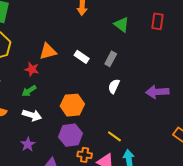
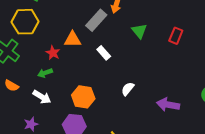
red rectangle: (157, 21) -> (176, 36), moved
green triangle: (122, 25) -> (139, 31), moved
gray rectangle: (111, 59) -> (96, 20), moved, size x1.5

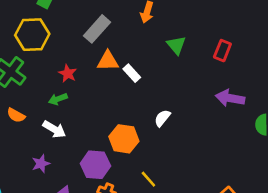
gray rectangle: (96, 20) -> (97, 29), moved
orange triangle: (73, 39) -> (108, 61), moved
orange hexagon: (83, 97) -> (124, 139), moved
purple arrow: (168, 105) -> (230, 98), moved

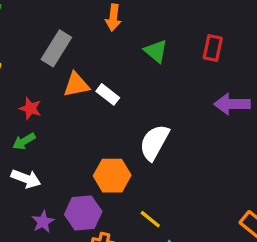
white semicircle: (162, 118) -> (154, 142), size x1.6
purple star: (41, 164) -> (43, 222), moved

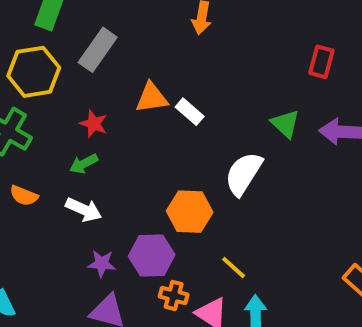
gray rectangle: (56, 48) -> (98, 50), moved
green triangle: (156, 51) -> (285, 124), moved
purple star: (43, 222) -> (102, 264), turned 30

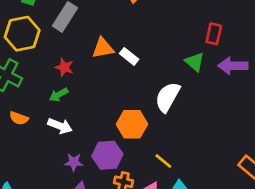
red rectangle: (321, 62) -> (214, 34), moved

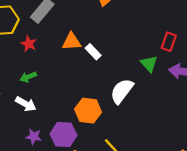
red star: (64, 67) -> (29, 44), moved

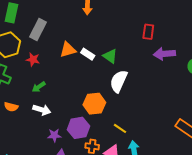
green triangle: (149, 64) -> (110, 56), moved

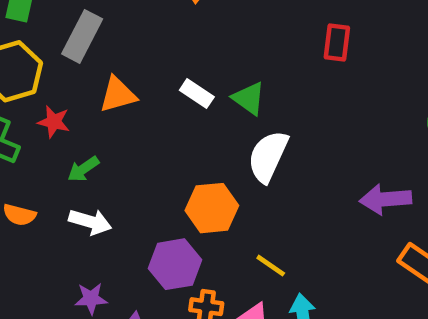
orange triangle: (68, 50) -> (118, 95), moved
purple arrow: (164, 54) -> (385, 199), moved
red star: (33, 59) -> (54, 122), moved
purple star: (54, 135) -> (91, 299), moved

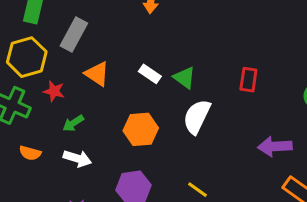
red rectangle: (337, 42) -> (248, 80), moved
orange triangle: (118, 95) -> (97, 74), turned 48
orange hexagon: (212, 208) -> (141, 129), moved

